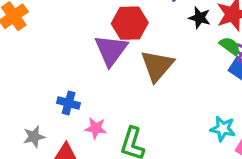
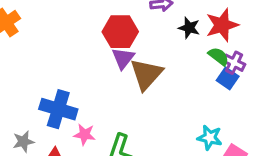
purple triangle: (111, 50) -> (123, 58), moved, size x0.7
blue cross: (69, 103) -> (58, 109), size x1.6

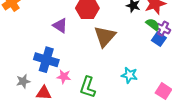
purple triangle: (123, 58) -> (60, 26), moved, turned -35
cyan star: (210, 138) -> (129, 75), moved

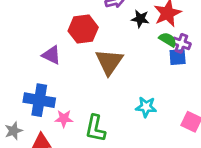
blue square: (159, 39) -> (178, 57), turned -32

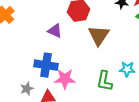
pink star: (64, 119) -> (65, 79), size x1.5
green L-shape: (95, 128) -> (104, 81), moved

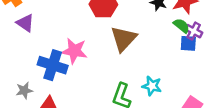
purple triangle: (55, 31) -> (25, 23), moved
pink star: (65, 79) -> (74, 51), moved

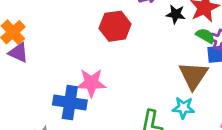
purple triangle: (25, 23) -> (18, 53), moved
brown triangle: (123, 39) -> (193, 75), moved

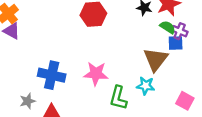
pink star: (91, 83) -> (96, 74), moved

